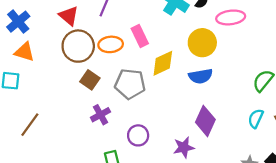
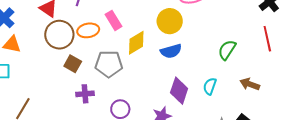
purple cross: (100, 115) -> (85, 94), turned 30
cyan semicircle: (256, 118) -> (210, 86), moved

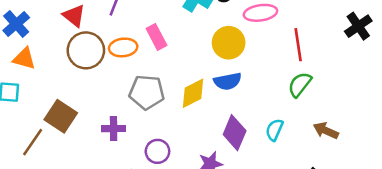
red line: (267, 39) -> (298, 45), moved
yellow diamond: (136, 43) -> (193, 93), moved
brown square: (73, 64) -> (61, 116), moved, size x1.4

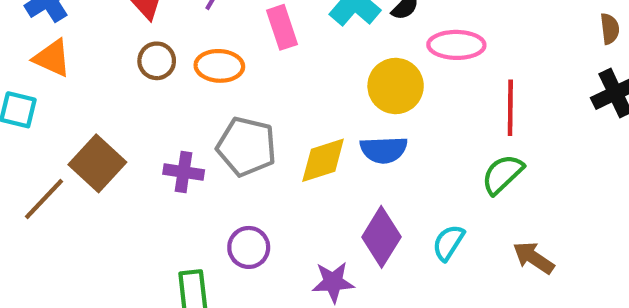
pink rectangle: (156, 37) -> (282, 27), moved
brown circle: (86, 50) -> (157, 61), size x0.6
purple cross: (114, 129) -> (184, 172), moved

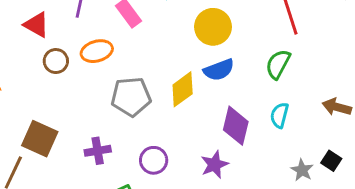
purple cross: (184, 172) -> (98, 151), moved
green semicircle: (502, 174) -> (278, 64), moved

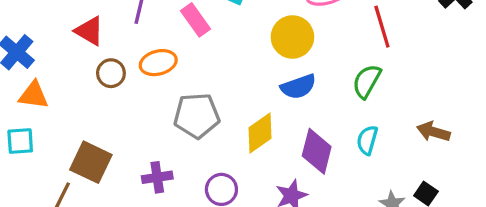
yellow diamond: (183, 89) -> (260, 133), moved

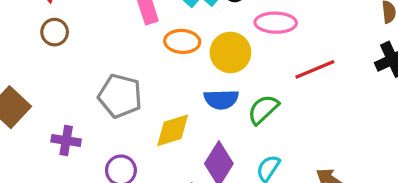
red line: (382, 27) -> (315, 69), turned 66
orange ellipse: (158, 63) -> (182, 41), moved
green semicircle: (367, 81) -> (263, 109), moved

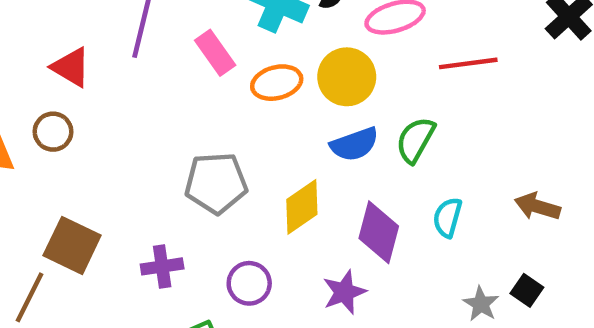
brown circle: (55, 32) -> (53, 132), moved
red line: (315, 69) -> (468, 63), turned 33

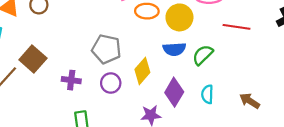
yellow diamond: (302, 207) -> (142, 71), turned -30
cyan semicircle: (448, 217) -> (207, 94), turned -30
purple circle: (249, 283) -> (111, 83), moved

